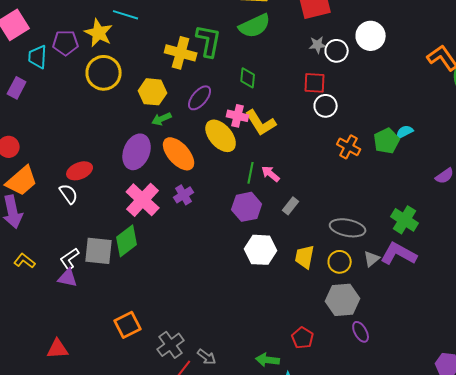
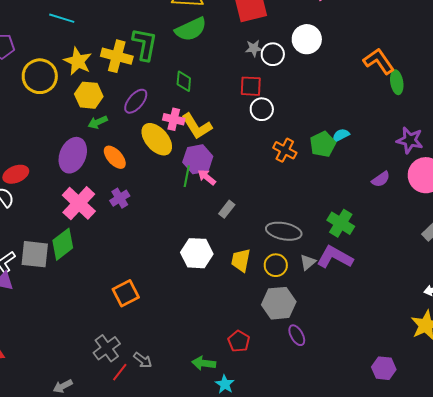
yellow star: (99, 33) -> (78, 61), moved
orange ellipse: (179, 154) -> (115, 157), size x0.7
purple hexagon: (247, 207) -> (198, 159), moved
orange square: (128, 325) -> (126, 293), moved

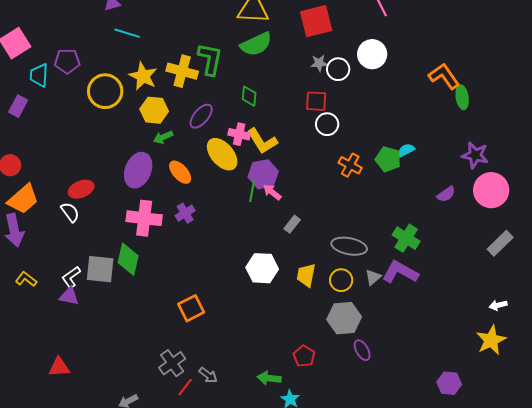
green pentagon: (323, 144) -> (388, 159), turned -30
pink cross: (79, 203) -> (144, 218), turned -36
green diamond: (63, 244) -> (128, 259), turned -40

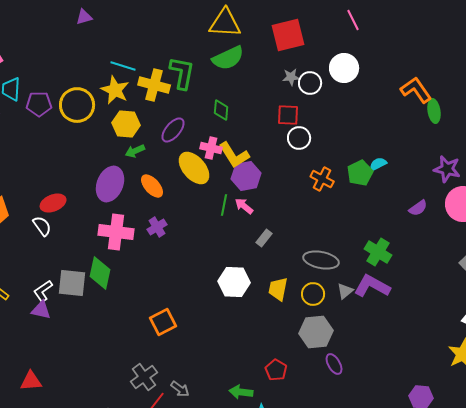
cyan line: (127, 33) -> (123, 66), moved
purple pentagon: (67, 61) -> (39, 104), moved
green pentagon: (388, 159) -> (360, 173), turned 30
purple hexagon: (263, 174) -> (246, 176), moved

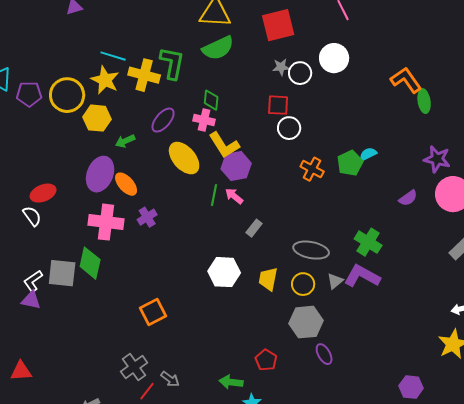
yellow hexagon: (126, 124) -> (97, 118), moved
pink cross: (211, 148) -> (204, 120), moved
orange ellipse: (152, 186) -> (126, 184), moved

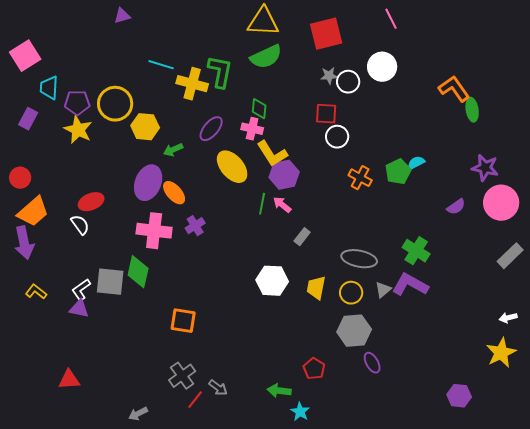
yellow star: (105, 80) -> (78, 130), moved
orange square: (153, 312) -> (183, 321), moved, turned 36

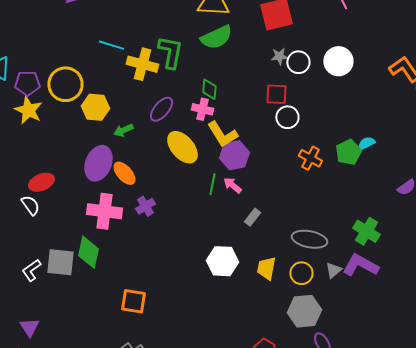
white circle: (382, 67) -> (338, 61), moved
purple triangle: (79, 309) -> (29, 327), moved, turned 45

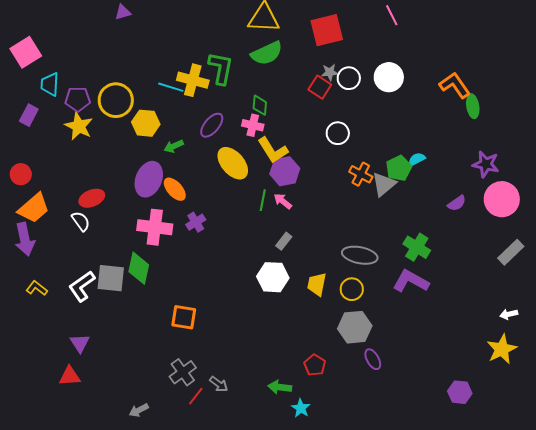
cyan line: (111, 45) -> (171, 87), moved
red square: (276, 94) -> (320, 87), moved, turned 30
gray rectangle: (252, 217) -> (284, 241), moved
white L-shape: (31, 270) -> (82, 286), size x1.4
gray triangle: (333, 270) -> (384, 184), moved, size x1.5

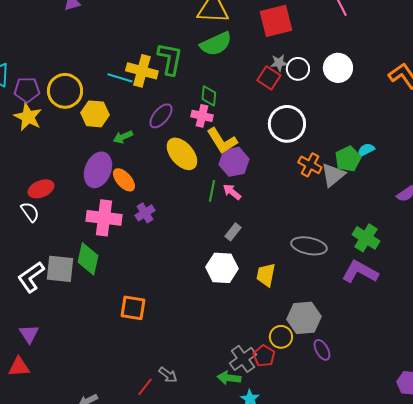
white circle: (338, 133) -> (287, 124), size x1.6
yellow circle: (352, 289) -> (281, 337), moved
gray cross: (183, 372) -> (243, 359), moved

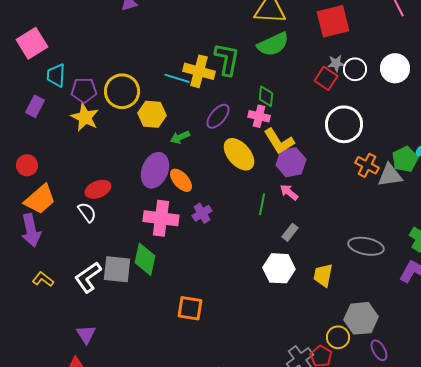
gray triangle: (333, 175) -> (390, 175), turned 32
green line: (212, 191) -> (262, 204), moved

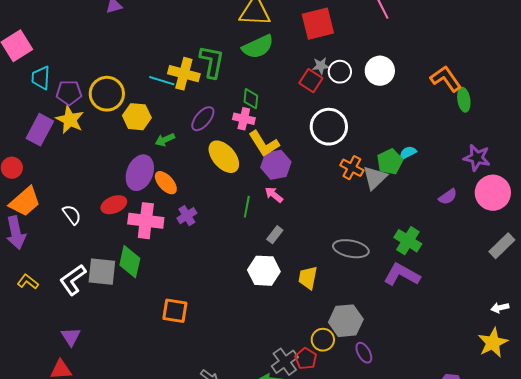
purple rectangle: (35, 106) -> (40, 130), moved, size x1.4
gray triangle: (390, 175) -> (375, 178), turned -36
red ellipse: (98, 189) -> (114, 205), moved

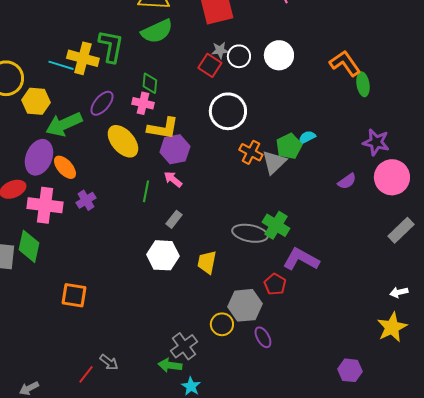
green arrow: (165, 140) -> (64, 124), size x1.8
yellow L-shape: (264, 144) -> (163, 128), turned -48
green cross: (408, 241) -> (276, 225), moved
red pentagon: (306, 359) -> (275, 284), moved

